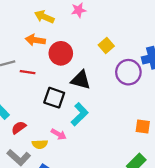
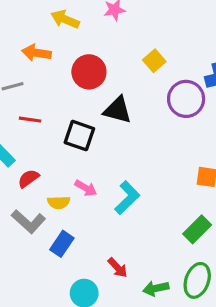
orange arrow: (35, 40) -> (36, 53), moved
red line: (28, 72) -> (30, 120), moved
cyan L-shape: (80, 114) -> (127, 198), moved

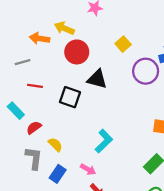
yellow arrow: (65, 19) -> (64, 28), moved
pink arrow: (86, 188) -> (88, 169), moved
yellow semicircle: (59, 202) -> (55, 145), turned -133
gray L-shape: (28, 221) -> (34, 158), turned -125

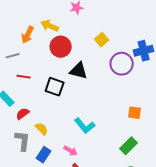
orange arrow: (40, 38) -> (28, 35), turned -72
cyan L-shape: (104, 141) -> (85, 126), turned 95

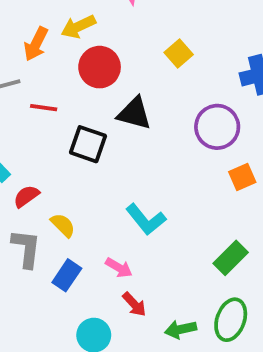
yellow arrow: (50, 26) -> (78, 27), turned -48
purple circle: (122, 64) -> (217, 127), moved
red line: (24, 77) -> (44, 108), moved
orange square: (135, 113) -> (242, 177), moved, turned -32

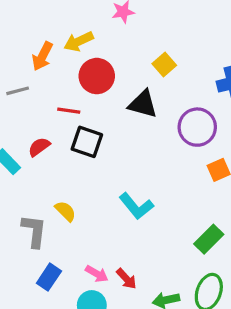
red line: (44, 108) -> (69, 111), moved
black triangle: (134, 113) -> (143, 104), moved
red semicircle: (26, 196) -> (39, 147), moved
pink arrow: (119, 268) -> (97, 274), moved
blue rectangle: (67, 275) -> (49, 277), moved

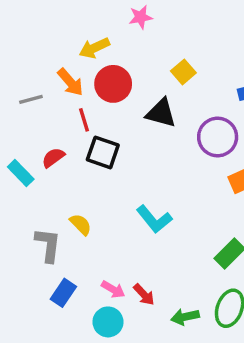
orange arrow: (42, 56) -> (70, 82), moved, turned -68
red line: (69, 111) -> (84, 120), turned 65

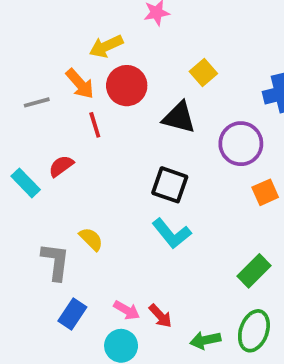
black square: (103, 152) -> (170, 185), moved

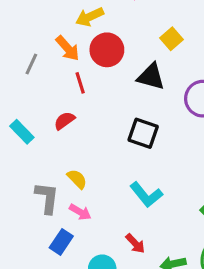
gray line: (37, 102) -> (31, 64), turned -50
red semicircle: (61, 166) -> (64, 121), moved
cyan L-shape: (172, 233) -> (146, 195), moved
pink arrow: (127, 310) -> (80, 212), moved

